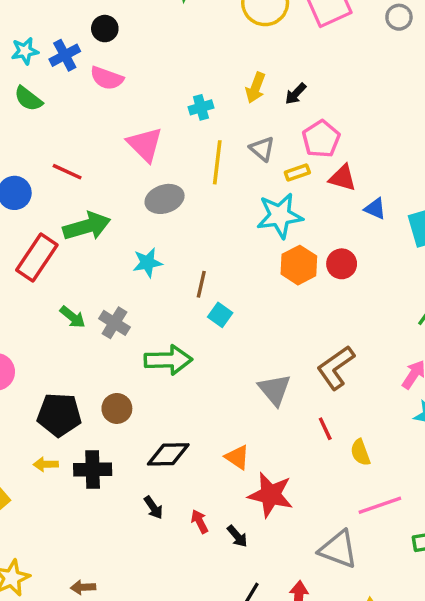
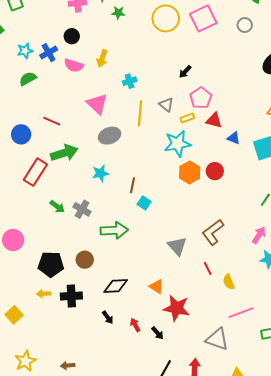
yellow arrow: (256, 88) -> (102, 58), moved
green semicircle: (28, 99) -> (28, 79), turned 114

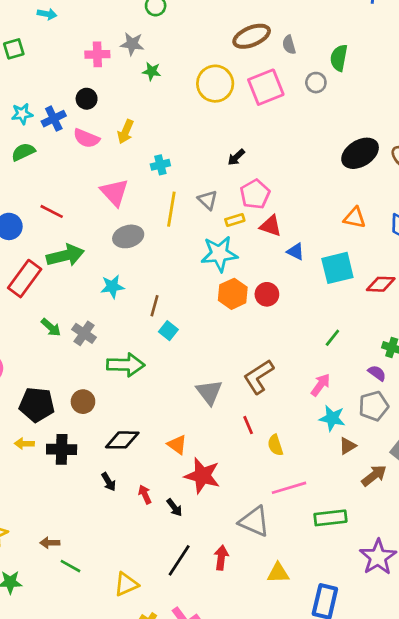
gray circle: (245, 25) -> (316, 83), moved

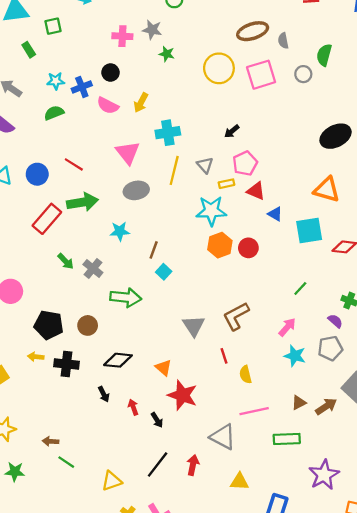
cyan cross: (160, 165) -> (168, 133), size x1.5
orange triangle: (355, 218) -> (327, 190), size x1.4
brown triangle: (348, 446) -> (299, 403), moved

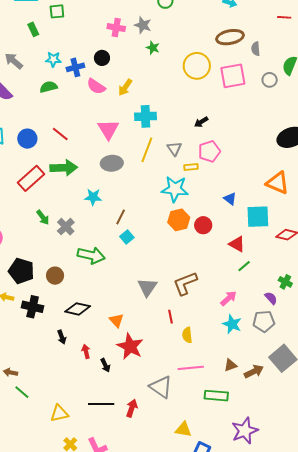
red triangle: (256, 191) -> (237, 244), moved
black line: (158, 465) -> (101, 404), turned 45
yellow triangle: (239, 482) -> (183, 429), moved

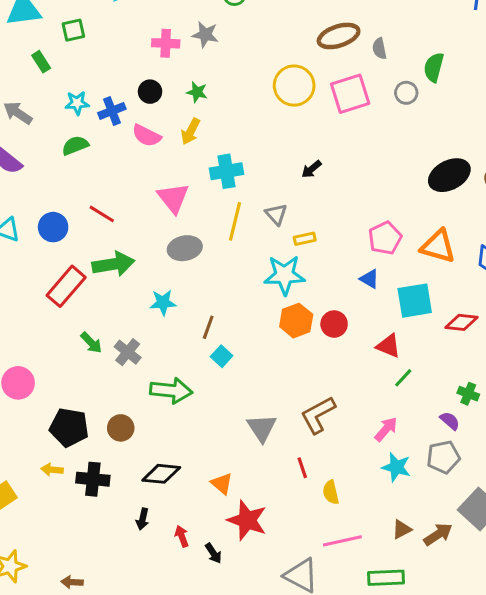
green star: (153, 48) -> (197, 92), moved
pink pentagon: (209, 151) -> (385, 238), moved
black arrow: (62, 337) -> (142, 519), turned 40

